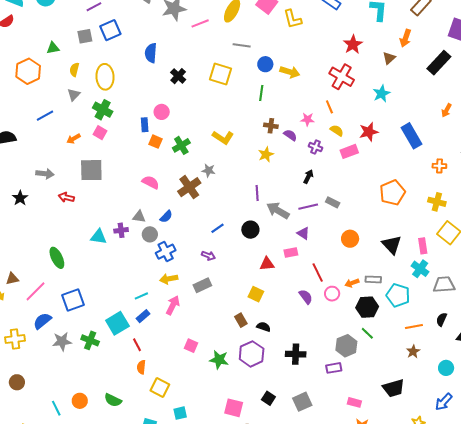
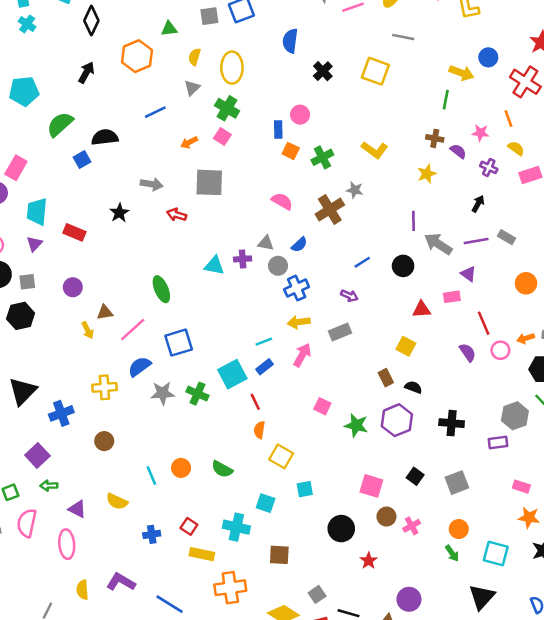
blue circle: (265, 64) -> (488, 57), moved
green line: (261, 93) -> (446, 100), moved

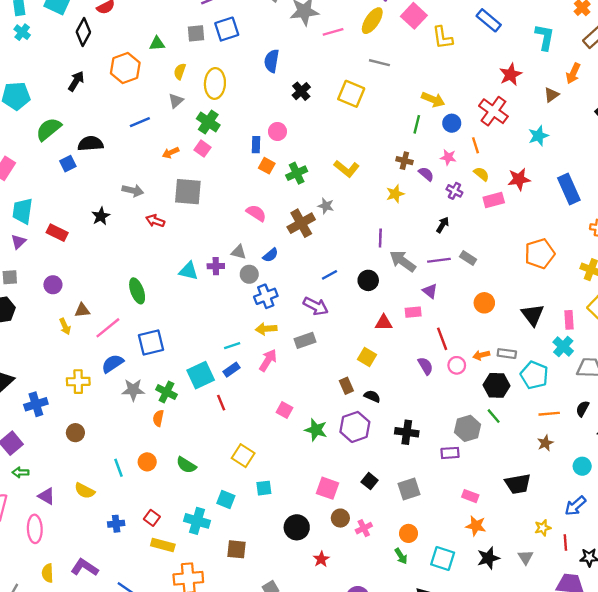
blue circle: (488, 57) -> (452, 123), moved
purple arrow: (349, 296) -> (316, 306), size x1.5
orange semicircle: (259, 430) -> (158, 418), moved

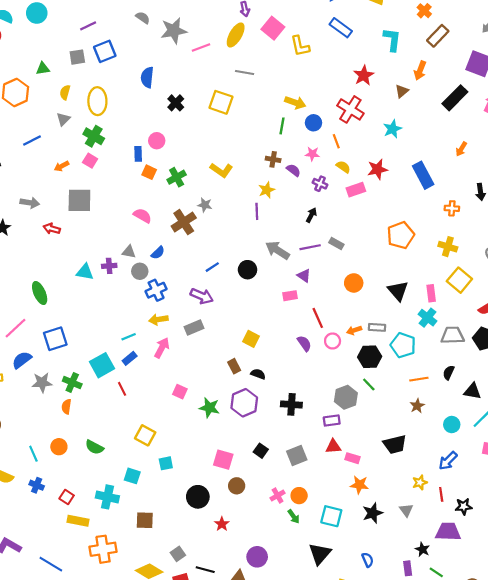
purple line: (380, 238) -> (257, 211), moved
red triangle: (384, 323) -> (333, 446), moved
blue cross: (116, 524) -> (37, 485), moved, turned 32
pink cross: (364, 528) -> (278, 495), moved

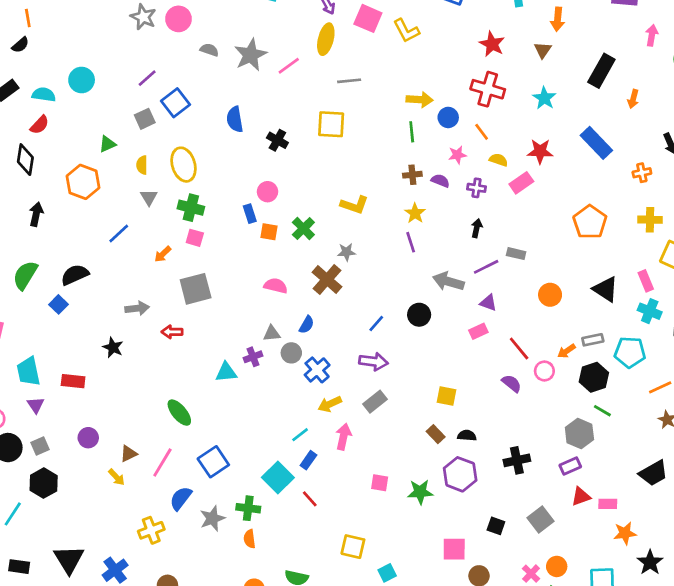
black rectangle: (455, 98) -> (601, 71), moved
red star: (377, 169) -> (540, 151), turned 30

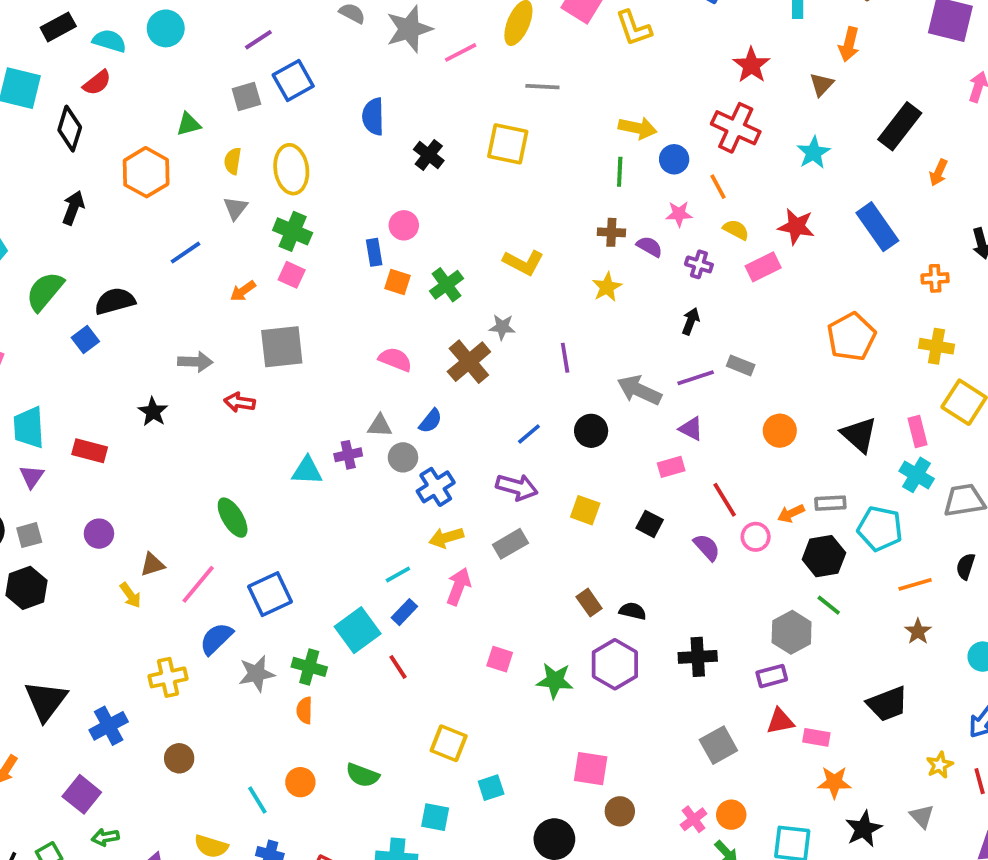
purple line: (411, 242) -> (565, 358), moved
yellow square: (447, 396) -> (585, 510), moved
black square: (496, 526) -> (650, 524), moved

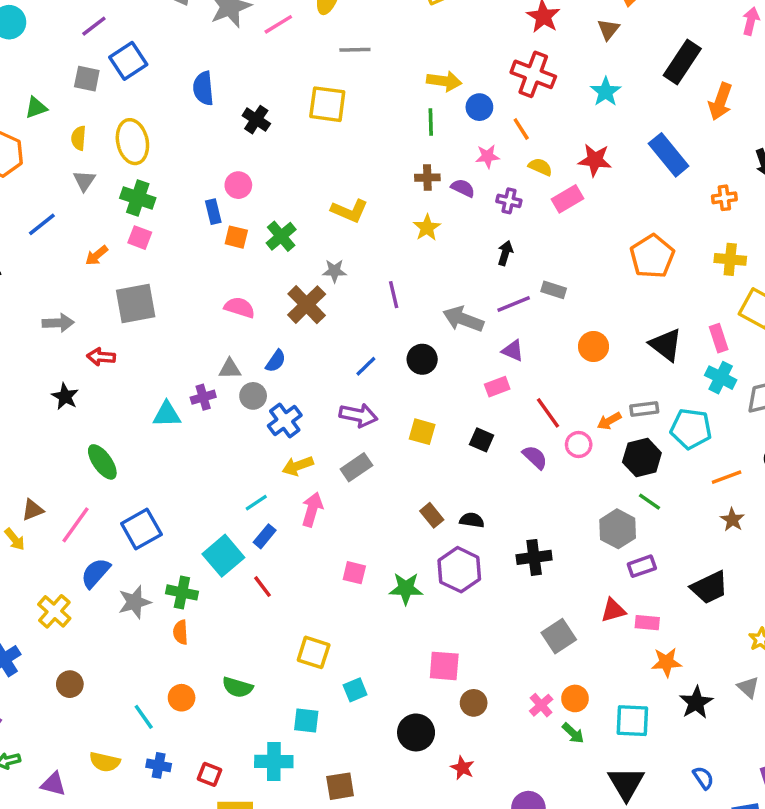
gray square: (246, 97) -> (87, 79), turned 32
orange arrow: (939, 173) -> (720, 102), size x1.5
black star: (153, 412) -> (65, 396), moved
purple rectangle: (772, 676) -> (642, 566), moved
yellow cross: (168, 677) -> (54, 611), turned -32

